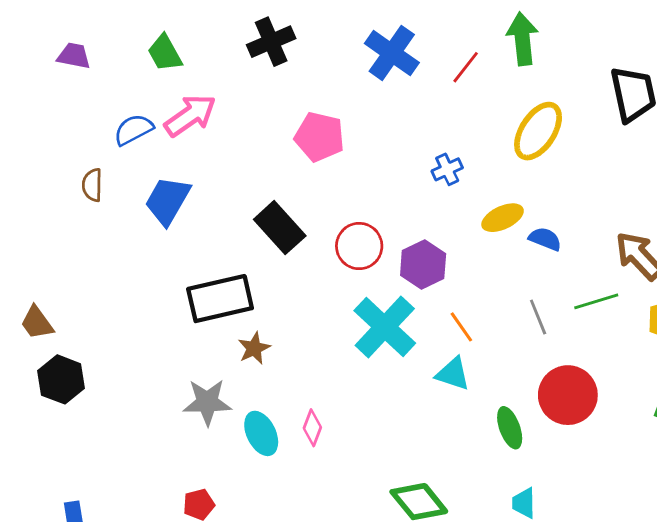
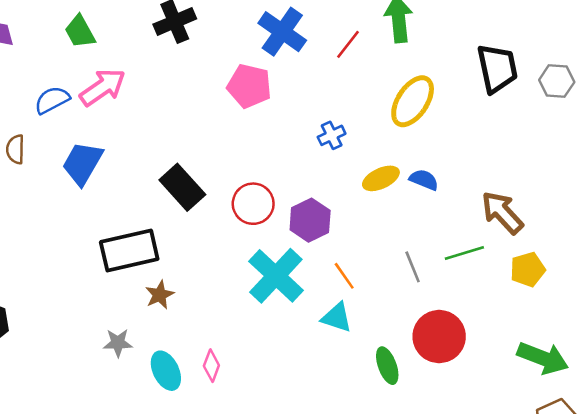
pink pentagon: (319, 137) -> (249, 86), moved
blue semicircle: (545, 239) -> (424, 180), moved
gray star: (207, 402) -> (118, 343), size x0.7

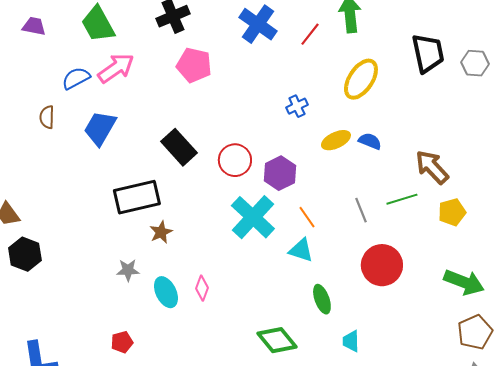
green trapezoid: (80, 32) -> (98, 24), size x1.4
pink pentagon: (249, 86) -> (194, 65), moved
green ellipse: (387, 366) -> (322, 299), moved

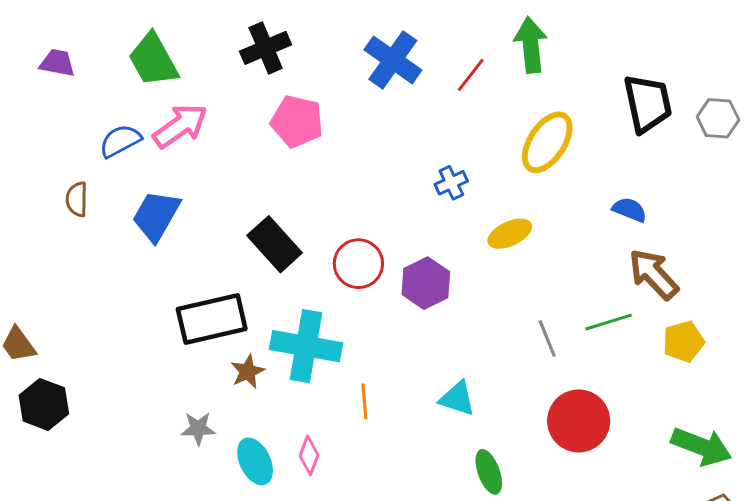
blue semicircle: (370, 141) -> (630, 210), moved
cyan cross: (253, 217) -> (306, 346), moved, turned -33
orange line: (307, 217) -> (364, 401), moved, turned 30

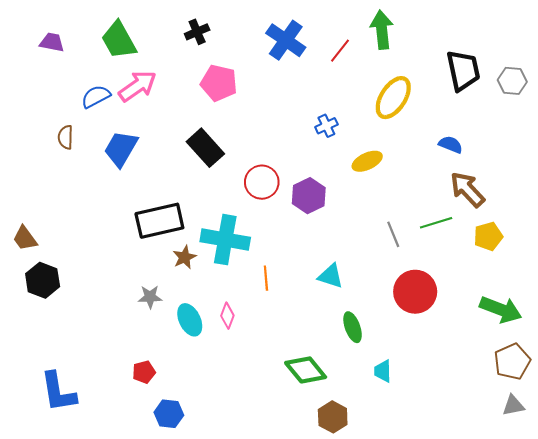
black cross: (266, 48) -> (197, 32), size x0.7
black rectangle: (275, 244) -> (205, 148), moved

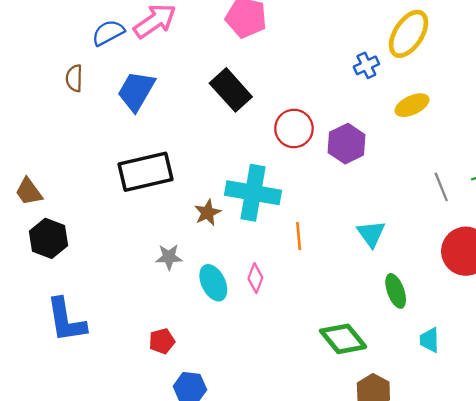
yellow ellipse: (393, 98) -> (408, 34), moved
black rectangle: (159, 221) -> (146, 172), moved
cyan triangle: (331, 276) -> (371, 234), turned 36
blue L-shape: (58, 392) -> (66, 320), moved

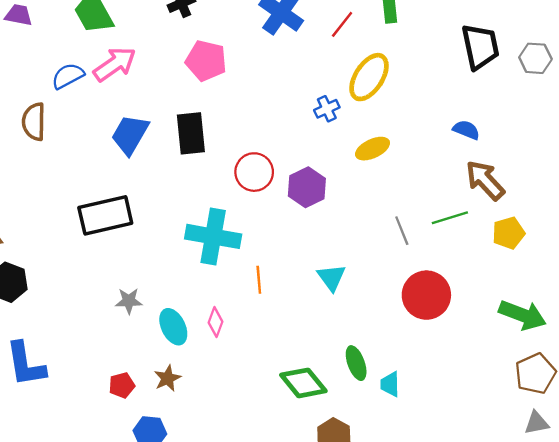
brown semicircle: (74, 78) -> (34, 122), size x1.4
black rectangle: (231, 90) -> (191, 133), turned 36
blue trapezoid: (136, 91) -> (130, 135), moved
brown star: (207, 213) -> (167, 378), moved
green ellipse: (396, 291) -> (356, 363), moved

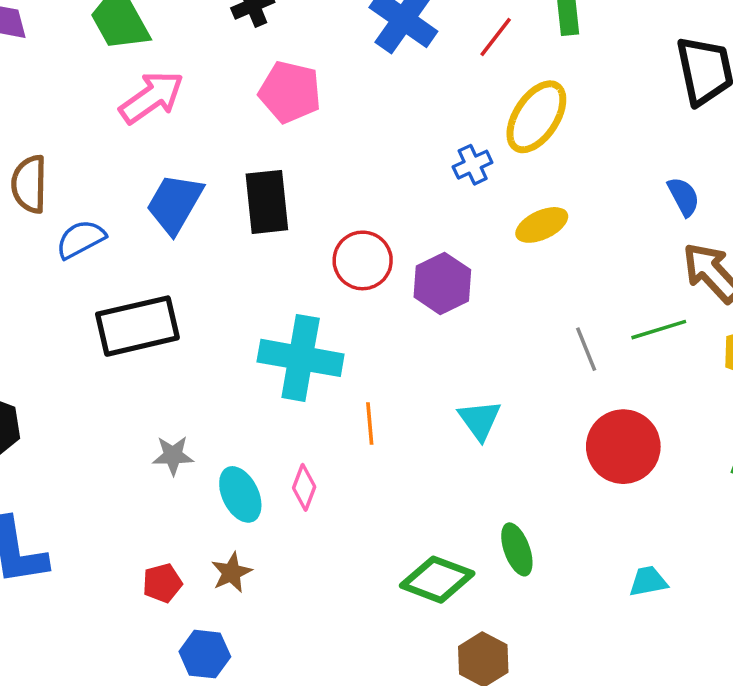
blue semicircle: (68, 76) -> (81, 239), moved
blue semicircle: (466, 130) -> (684, 197), turned 40
green diamond: (303, 383) -> (437, 580), turned -30
cyan trapezoid: (390, 384) -> (648, 581), moved, turned 80

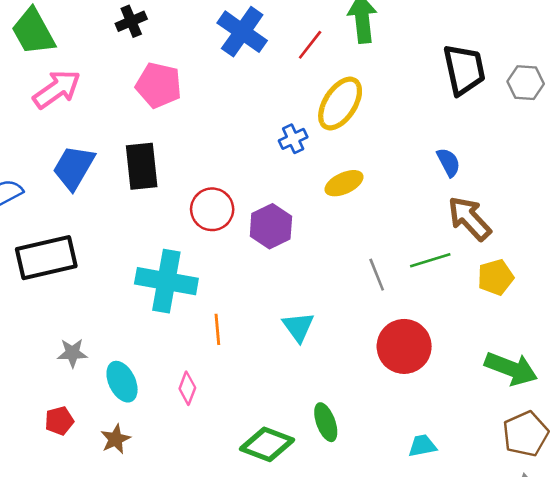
pink diamond: (304, 487) -> (187, 388), moved
red pentagon: (162, 583) -> (59, 421), moved

